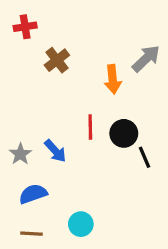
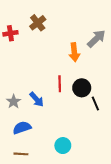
red cross: (25, 27) -> (10, 33), moved
brown cross: (57, 60) -> (38, 23), moved
cyan circle: (81, 224) -> (63, 146), moved

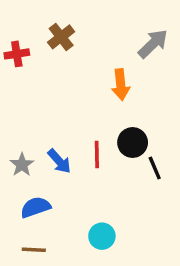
gray arrow: (96, 39) -> (153, 44), moved
red line: (60, 84) -> (97, 154), moved

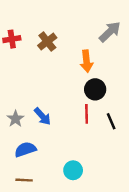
brown cross: (61, 37) -> (47, 42), moved
black circle: (133, 143) -> (95, 89), moved
red line: (97, 154) -> (87, 114), moved

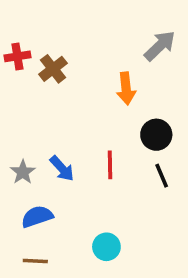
brown cross: (47, 42) -> (53, 69), moved
black circle: (95, 89) -> (156, 135), moved
red line: (87, 114) -> (110, 165), moved

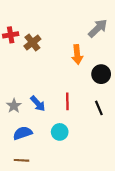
black circle: (156, 135) -> (101, 74), moved
cyan circle: (106, 247) -> (60, 132), moved

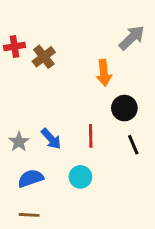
black circle: (101, 74) -> (124, 108), moved

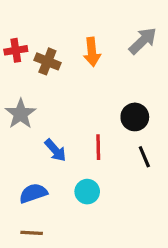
brown cross: (44, 57) -> (47, 61), turned -30
orange arrow: (104, 73) -> (92, 52), moved
gray star: (19, 142) -> (21, 114), moved, size x1.4

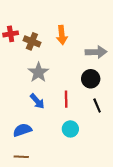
gray arrow: (143, 41) -> (96, 52), moved, turned 42
gray star: (21, 114) -> (38, 72), moved
cyan circle: (87, 192) -> (70, 129), moved

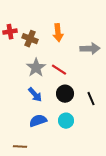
black circle: (91, 79) -> (65, 94), moved
red line: (66, 99) -> (59, 70), moved, turned -56
blue semicircle: (22, 130) -> (38, 121), moved

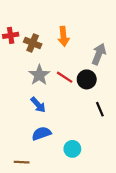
gray arrow: (90, 49) -> (99, 54), turned -66
black circle: (65, 94) -> (87, 79), moved
cyan circle: (66, 121) -> (72, 149), moved

